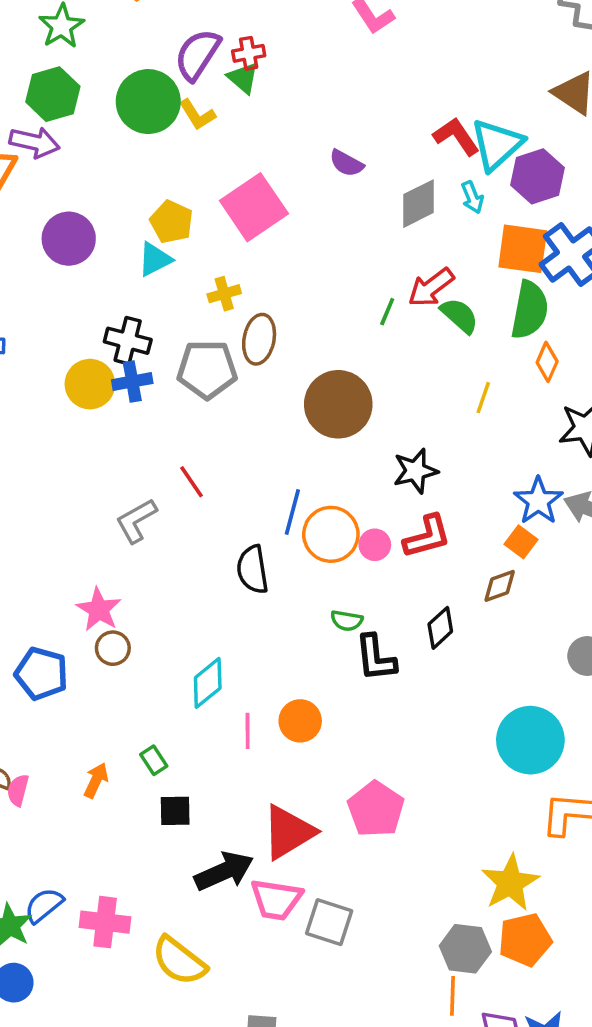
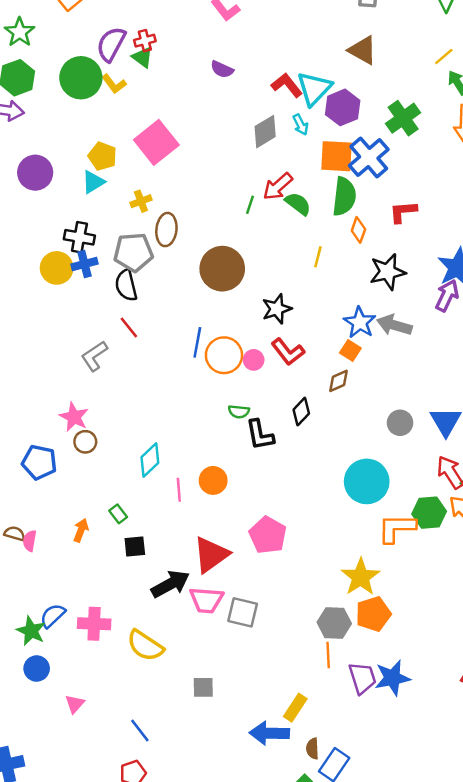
purple semicircle: (346, 163) -> (222, 69), moved
red L-shape: (427, 536) -> (288, 352), turned 72
black semicircle: (253, 570) -> (126, 285), moved

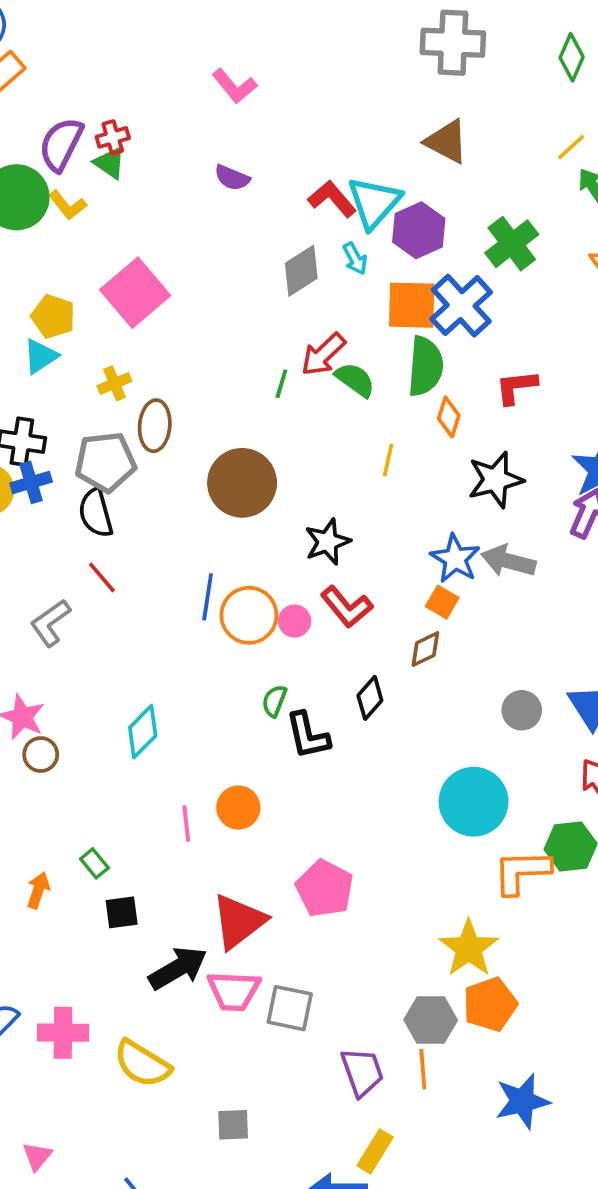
green semicircle: (239, 412) -> (274, 701), turned 108
cyan diamond: (150, 460) -> (143, 732), moved
purple trapezoid: (362, 678) -> (362, 1072), moved

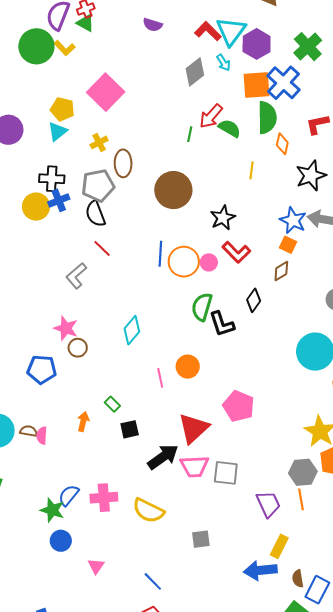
green semicircle: (274, 701) -> (202, 307), size x1.6

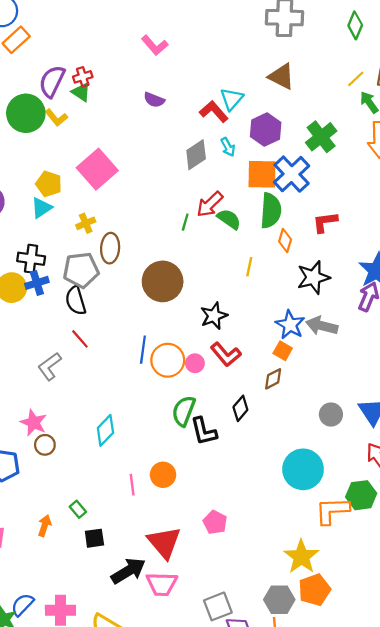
cyan triangle: (231, 31) -> (232, 99), moved, size x0.7
pink pentagon: (239, 406) -> (215, 522), size x0.7
red triangle: (194, 428) -> (164, 543), turned -32
gray square: (226, 473) -> (218, 606), moved, turned -32

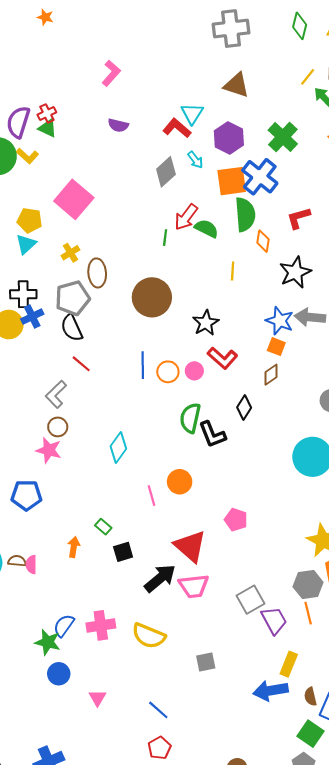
pink L-shape: (155, 45) -> (111, 73), turned -90
orange circle: (168, 360) -> (168, 372), size x0.7
brown circle: (45, 445) -> (58, 427), moved

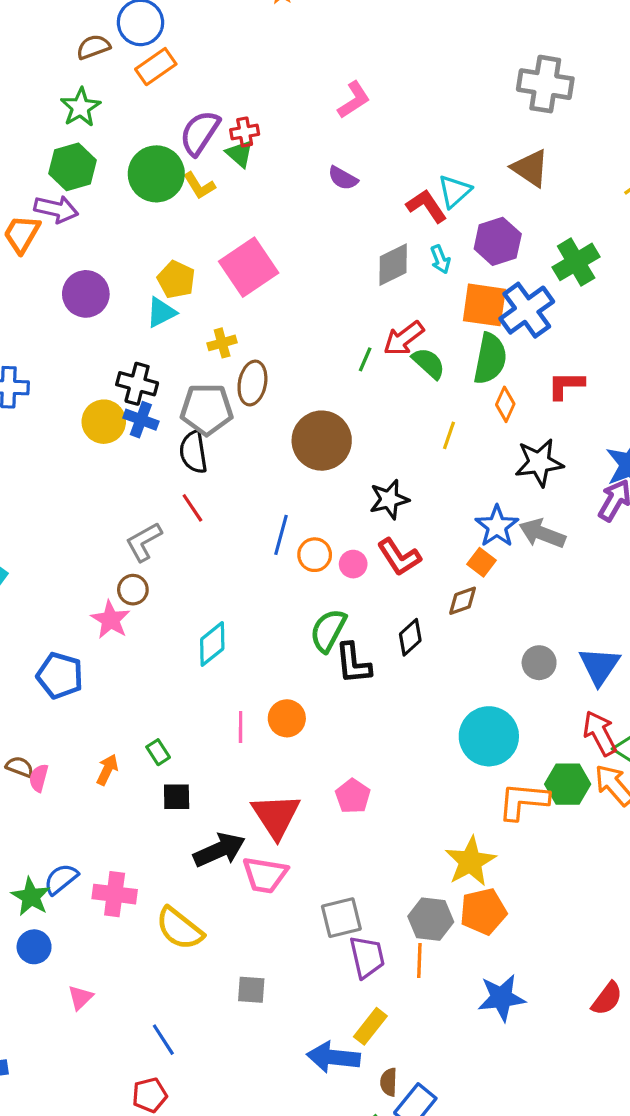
blue cross: (32, 316) -> (141, 420), turned 30

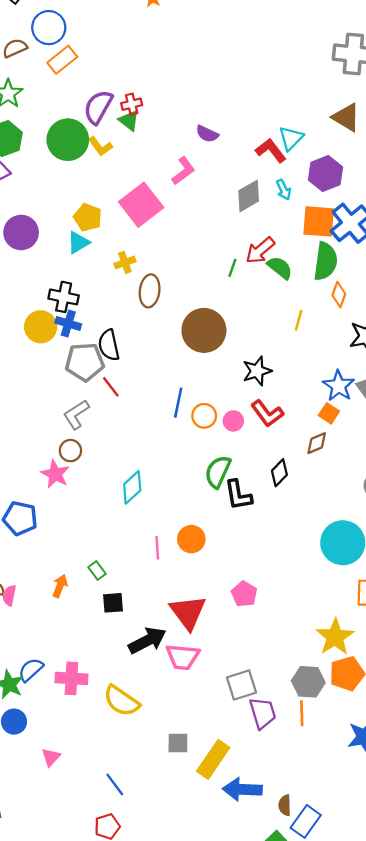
pink L-shape: (354, 100) -> (183, 171), moved
gray pentagon: (207, 409) -> (85, 362), moved
yellow rectangle: (370, 1026) -> (213, 759), moved, size x1.4

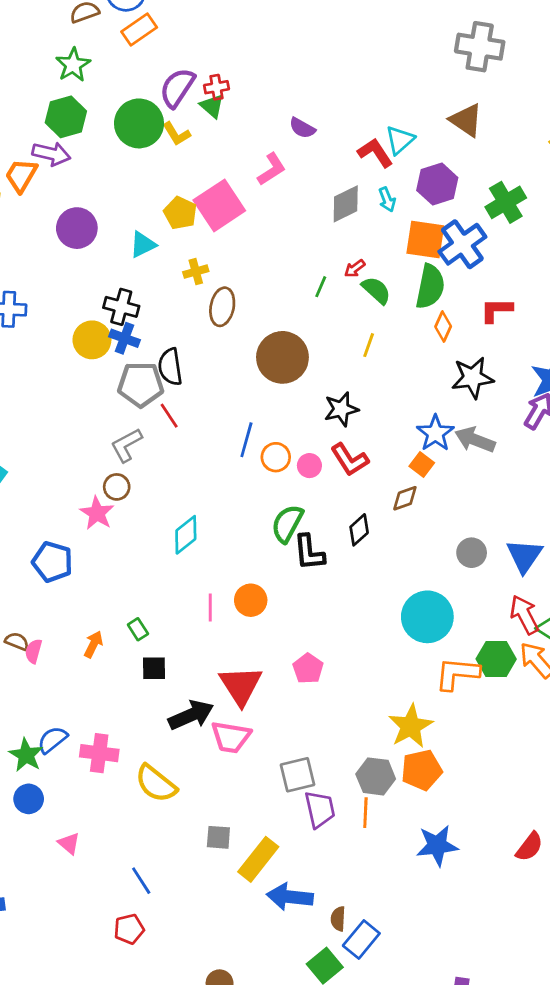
yellow pentagon: (88, 217) -> (180, 213), moved
red arrow: (260, 250) -> (355, 268), size x0.6
yellow line: (299, 320) -> (369, 345), moved
pink triangle: (51, 757) -> (69, 843), turned -36

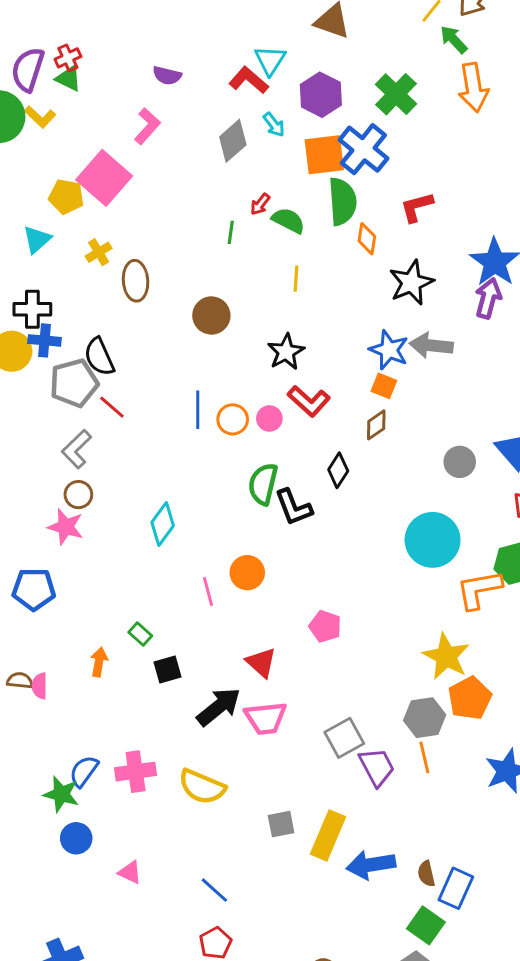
brown circle: (282, 357) -> (211, 315), size x0.7
red triangle: (241, 685) -> (261, 663), size x0.7

